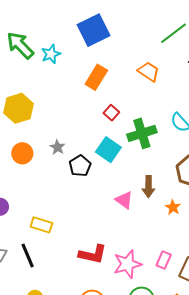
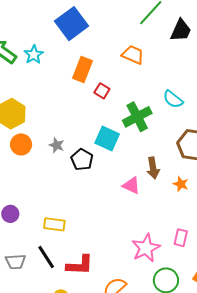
red square: (111, 113) -> (102, 91), moved
orange circle: (22, 153) -> (21, 144), moved
red L-shape: (93, 254) -> (80, 265), moved

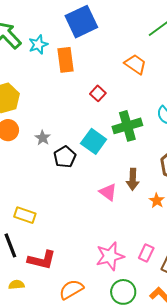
orange rectangle: (82, 69) -> (66, 60), moved, turned -40

